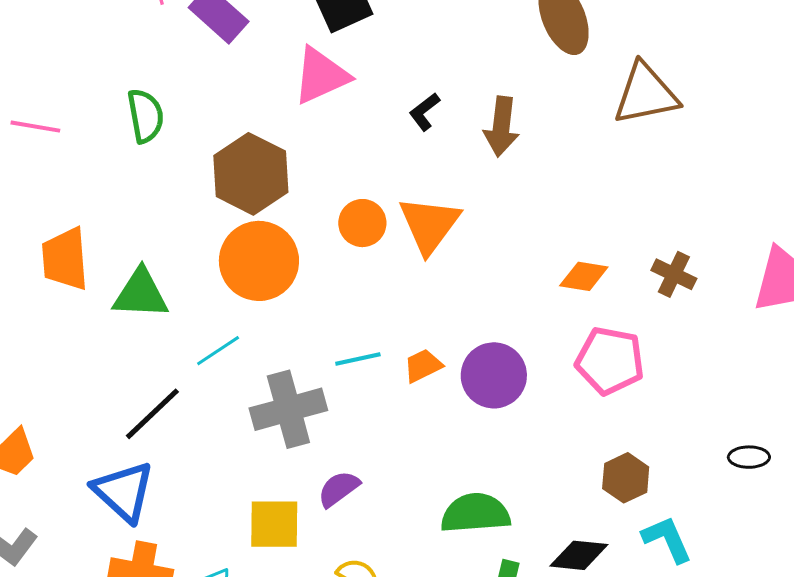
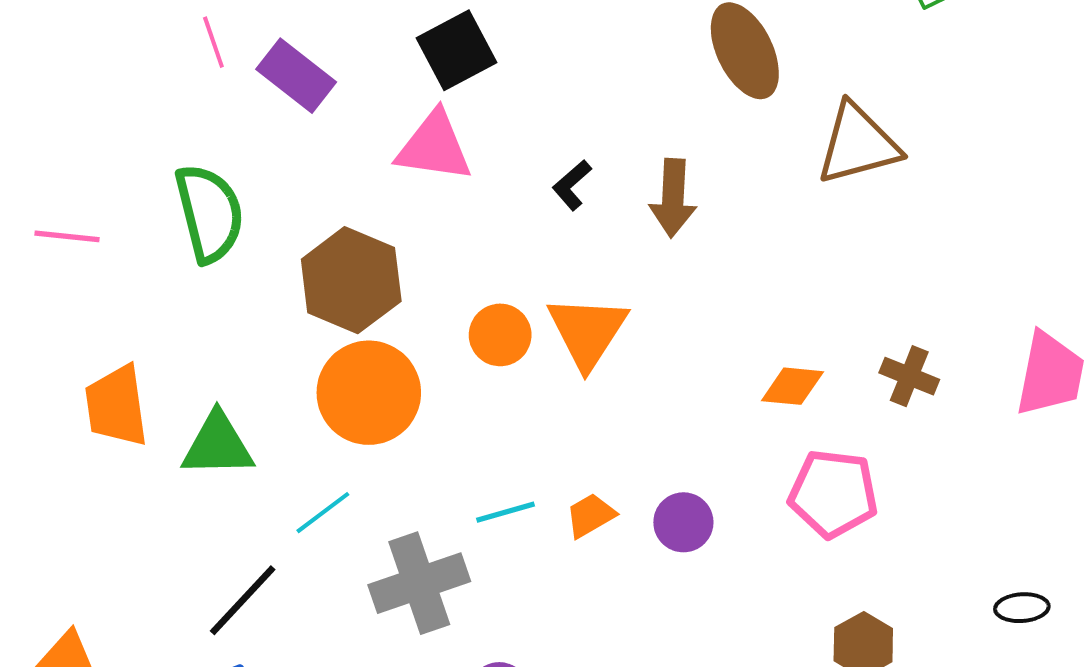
pink triangle: (321, 76) -> (434, 147), turned 36
green semicircle: (145, 116) -> (209, 213), size x1.4
purple circle: (494, 375) -> (683, 522), size x0.7

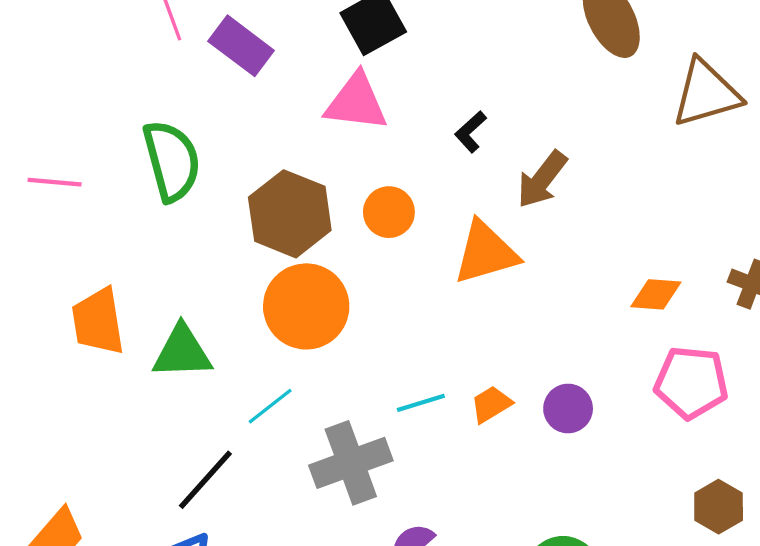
brown arrow: (673, 198) -> (542, 180), moved, turned 36
orange triangle: (587, 332) -> (486, 253), turned 42
orange circle: (500, 335) -> (389, 212), moved

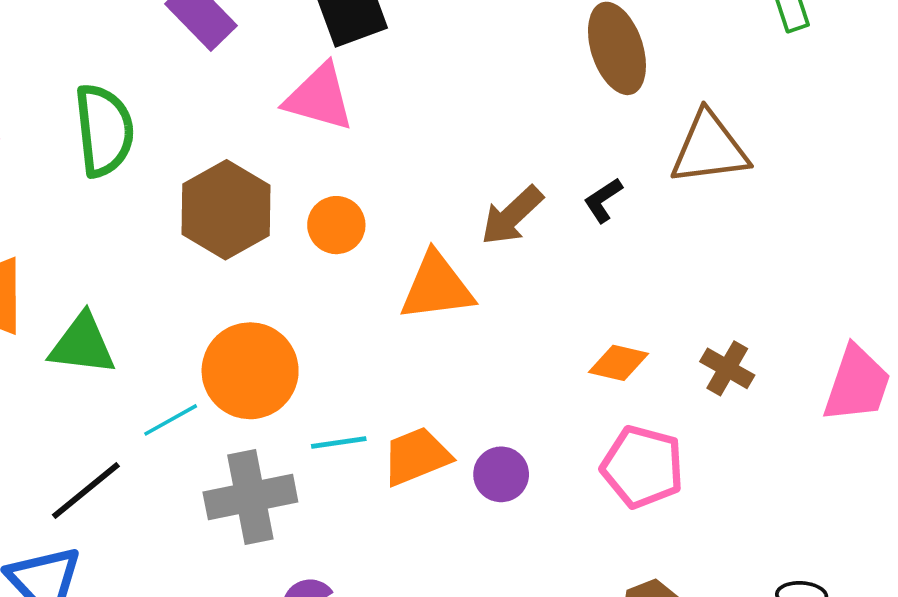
black L-shape: (471, 132) -> (603, 200), moved
orange circle: (306, 306) -> (250, 371), moved
orange trapezoid: (491, 404) -> (416, 456), size x1.5

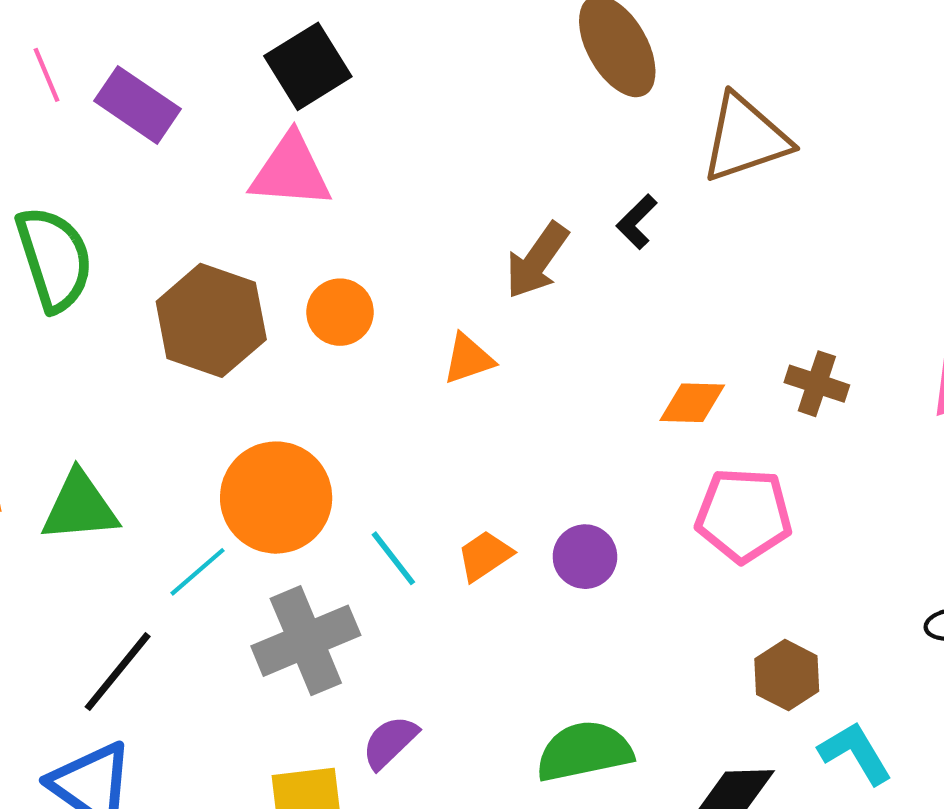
orange triangle: (437, 287) -> (468, 359), size x0.6
cyan line: (339, 443) -> (393, 558), turned 72
orange trapezoid: (416, 456) -> (485, 556), size x0.7

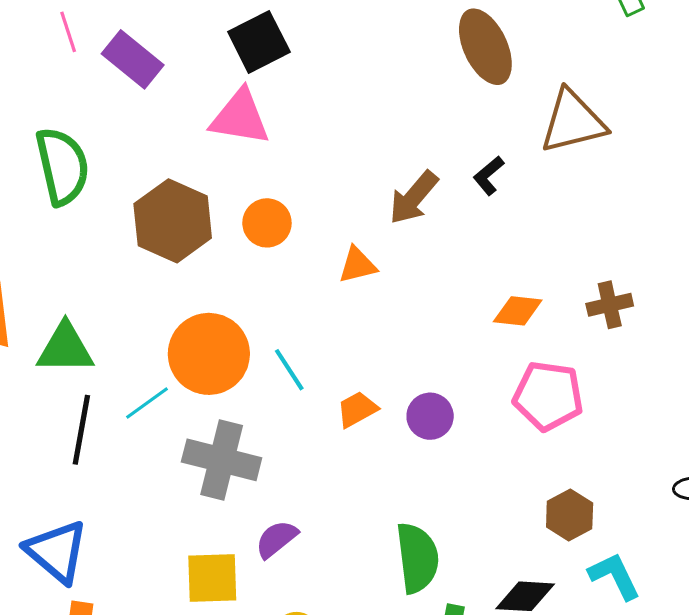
brown cross: (817, 384) -> (610, 305), turned -36
cyan line: (393, 558) -> (289, 370), moved
gray cross: (306, 641) -> (222, 460), turned 32
black line: (118, 672) -> (81, 430), moved, turned -34
green semicircle: (584, 751) -> (417, 558), turned 90

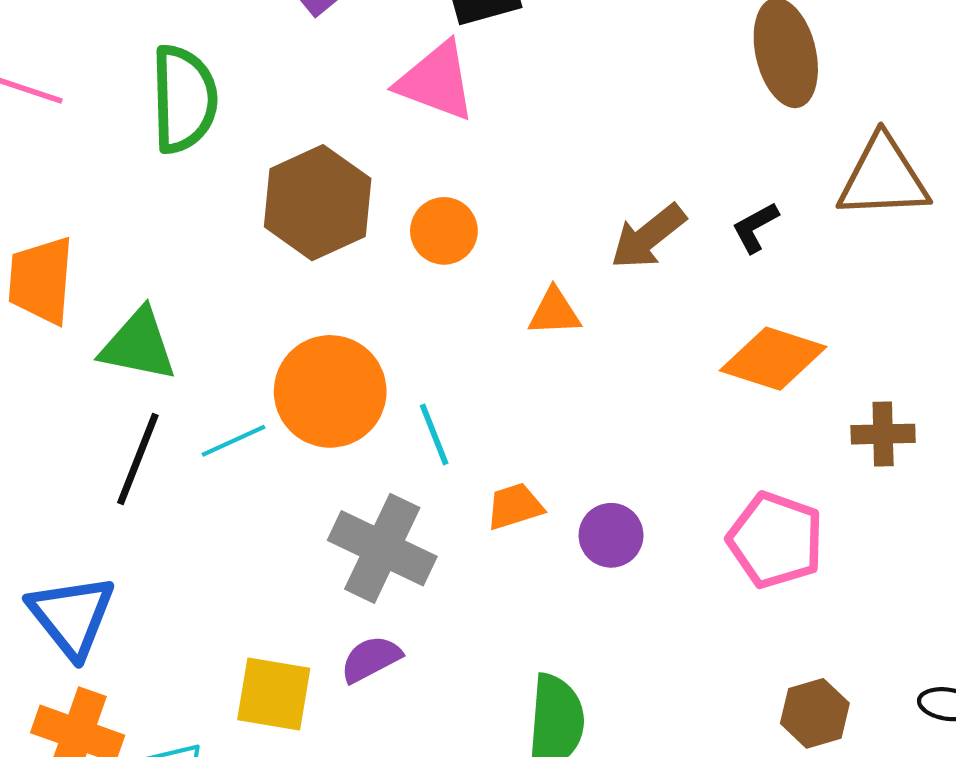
orange diamond: (518, 311) -> (773, 359), moved, size x1.5
gray cross: (222, 460) -> (382, 548), moved
brown hexagon: (570, 515) -> (815, 713), moved

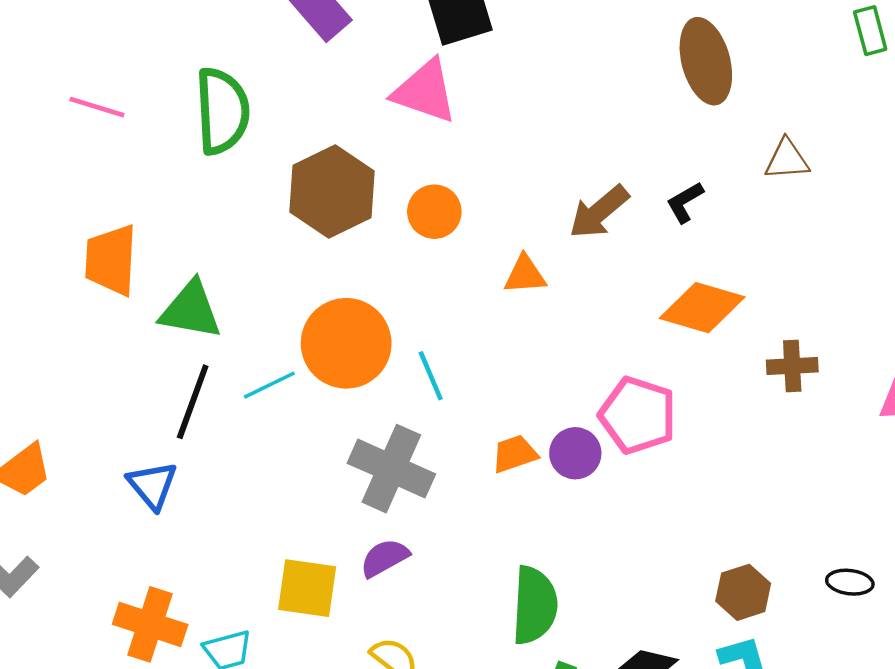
brown triangle: (883, 178) -> (787, 159), size x0.6
orange trapezoid: (515, 506) -> (515, 454), moved
pink pentagon: (776, 540) -> (638, 415), moved
blue triangle: (72, 616) -> (152, 485), moved, size x0.7

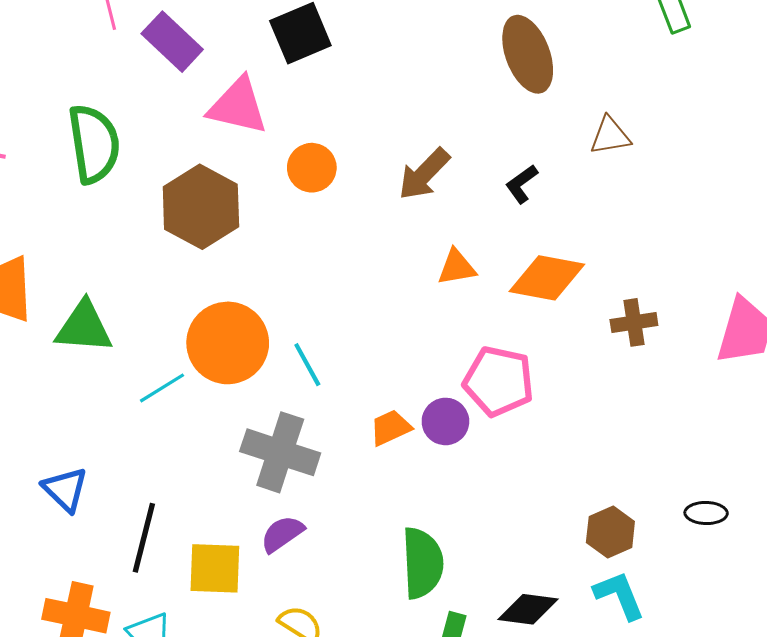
pink triangle: (425, 91) -> (238, 106), moved
orange circle: (434, 212) -> (312, 168), moved
brown arrow: (599, 212) -> (424, 174), moved
orange triangle: (525, 275) -> (457, 267), moved
black line: (193, 402) -> (144, 538), moved

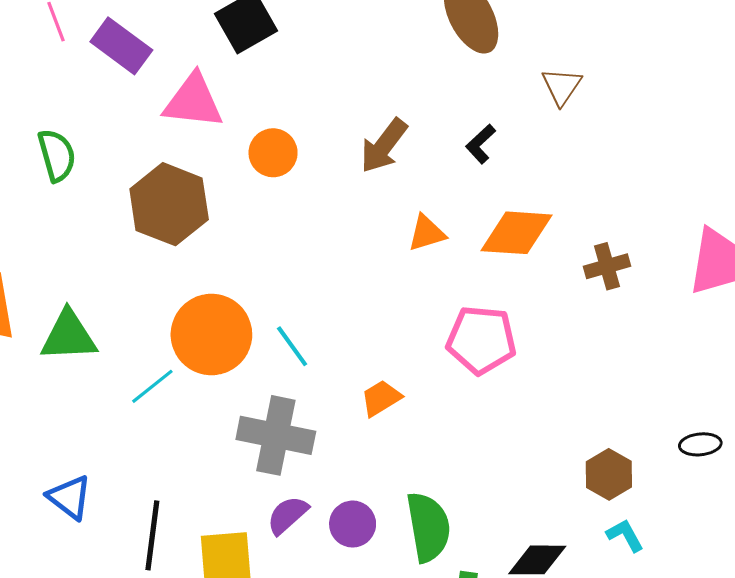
brown triangle: (610, 136) -> (562, 86), turned -39
green semicircle: (94, 144) -> (57, 155), size x0.7
purple circle: (445, 421) -> (353, 524), moved
cyan L-shape: (619, 595) -> (625, 535), size x0.7

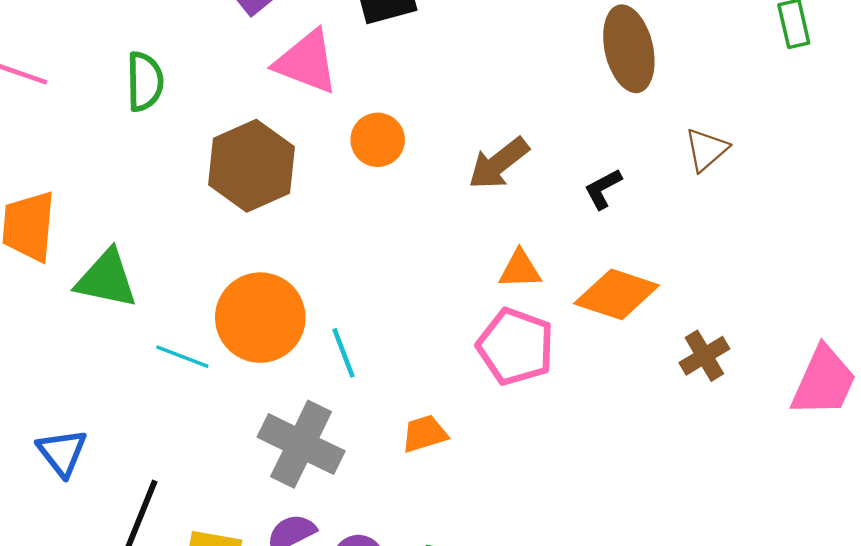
brown cross: (607, 266) -> (704, 356), turned -30
pink pentagon: (481, 340) -> (516, 347), moved
cyan line: (152, 386) -> (182, 357), turned 45

